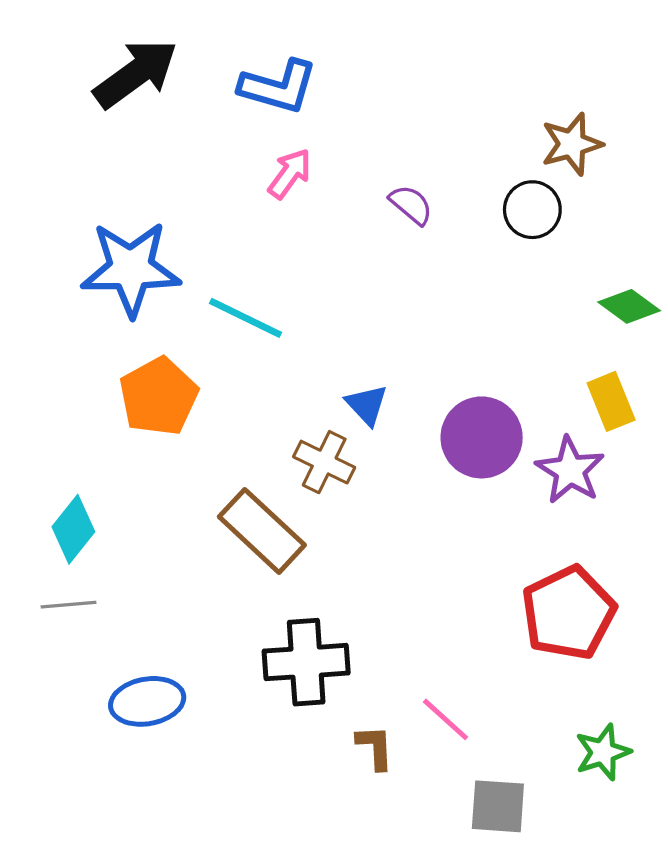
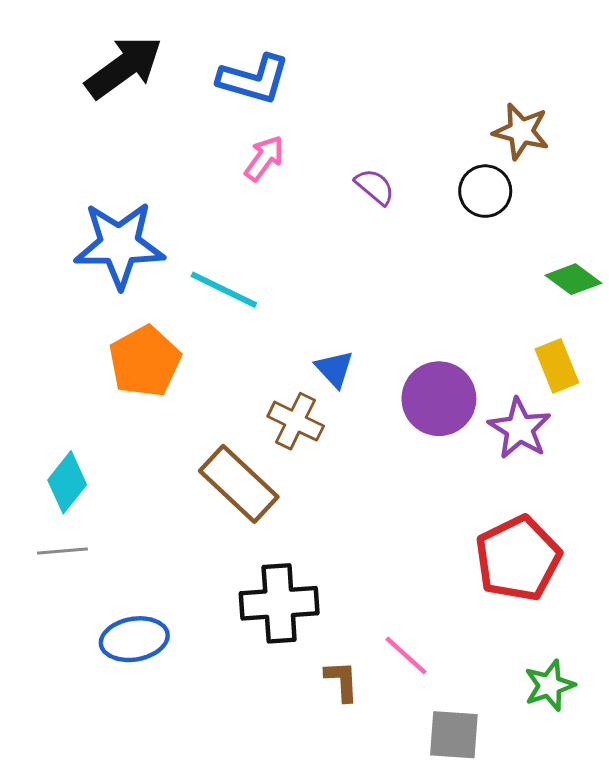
brown star: (572, 144) -> (521, 131), turned 30

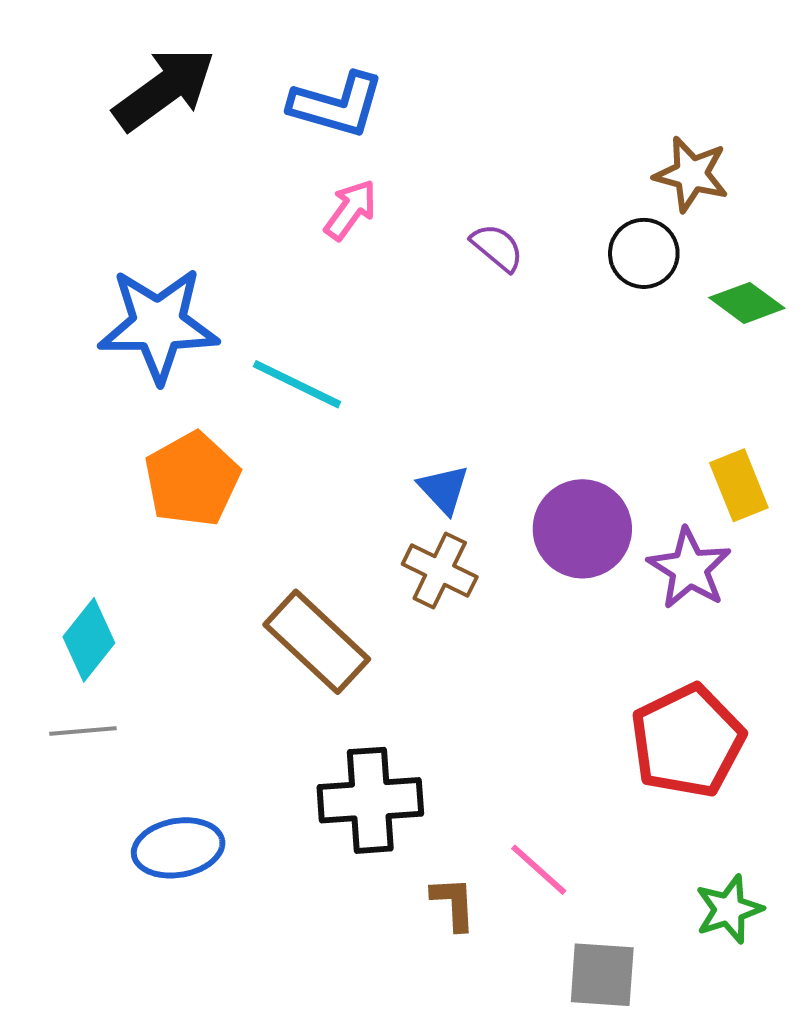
green diamond: (573, 279) -> (747, 303), moved
brown cross: (296, 421) -> (440, 570), moved

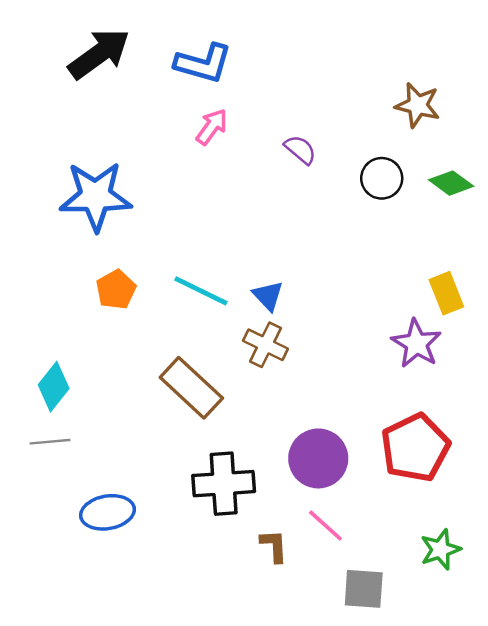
black circle: (644, 253) -> (382, 178), moved
cyan line: (297, 384) -> (201, 291), moved
orange pentagon: (192, 479) -> (116, 290), size x0.7
purple circle: (582, 529) -> (318, 458), moved

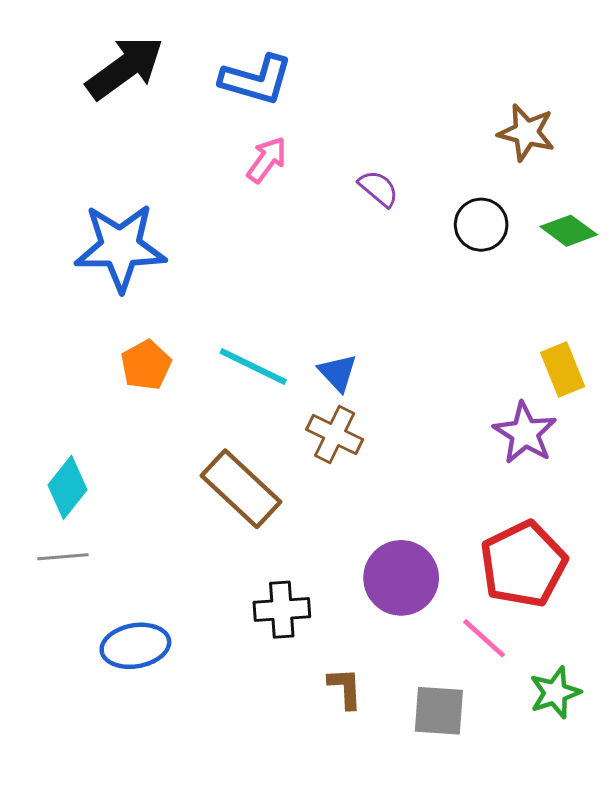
black cross: (224, 484) -> (282, 610), size x0.7
pink line: (325, 526) -> (484, 638), moved
gray square: (364, 589) -> (439, 711), moved

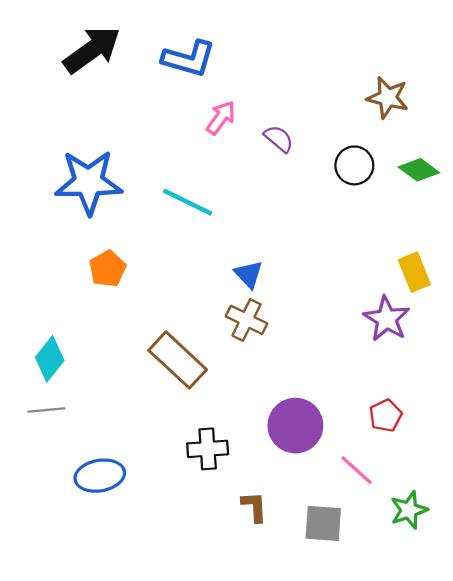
pink arrow: (267, 160) -> (221, 118), moved
cyan line: (253, 367) -> (188, 202), moved
red pentagon: (523, 564) -> (385, 416), size x0.5

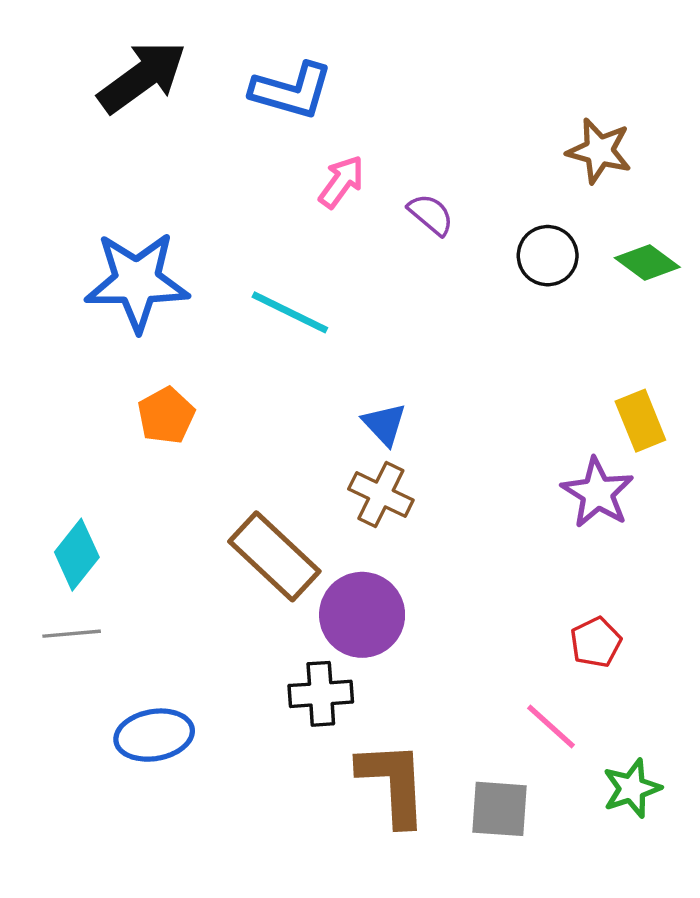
purple circle: (295, 426) -> (362, 615), moved
brown L-shape: (254, 507) -> (393, 783), size x1.8

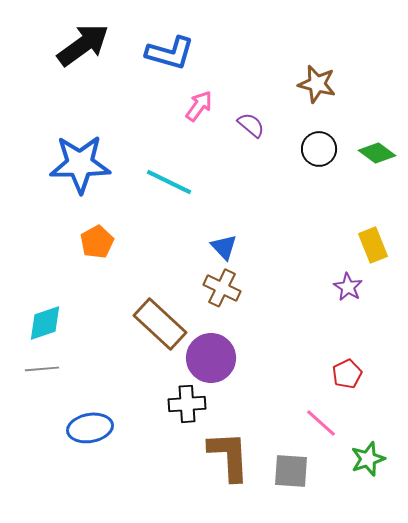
brown star: (599, 151) -> (317, 84), moved
purple star: (597, 493) -> (348, 287), size x0.7
cyan diamond: (77, 555) -> (45, 323), turned 33

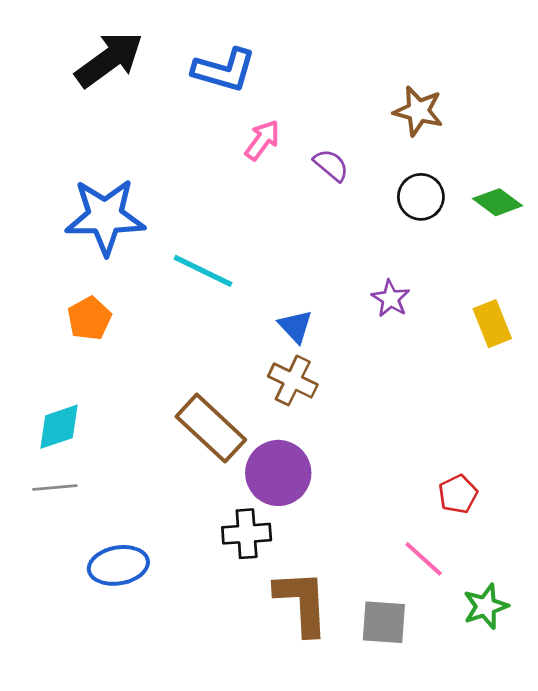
cyan line: (169, 182) -> (203, 271), moved
orange pentagon: (97, 242) -> (89, 318), moved
purple star: (348, 287) -> (391, 299), moved

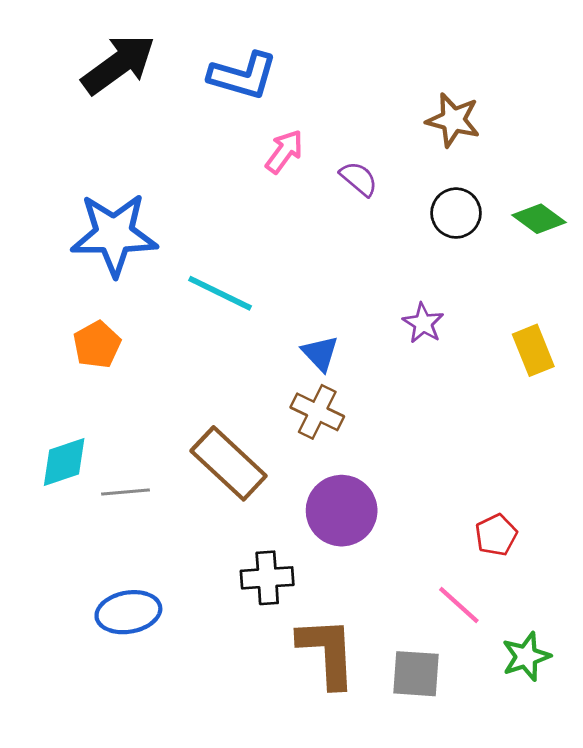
purple circle: (278, 473) -> (342, 511), moved
gray line: (55, 487) -> (126, 492), moved

